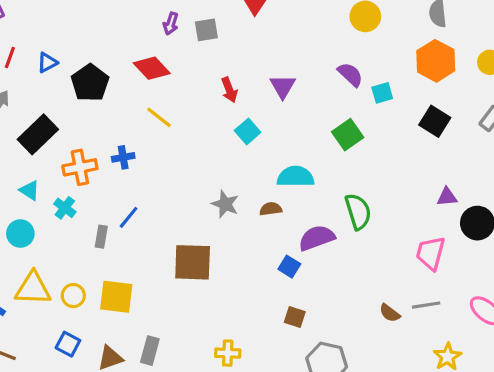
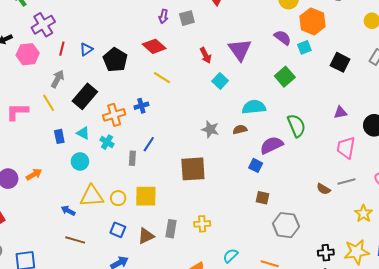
orange hexagon: (436, 61) -> (312, 21), moved
purple triangle: (283, 86) -> (240, 50), size x1.4
purple triangle: (447, 197) -> (340, 113), moved
yellow cross: (228, 353) -> (202, 224), moved

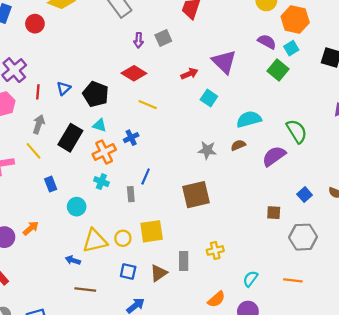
red arrow: (206, 55) -> (189, 74), turned -77
green square: (285, 77) -> (278, 70), moved
cyan triangle: (83, 133) -> (100, 125), moved
blue square: (256, 165) -> (305, 195), moved, turned 32

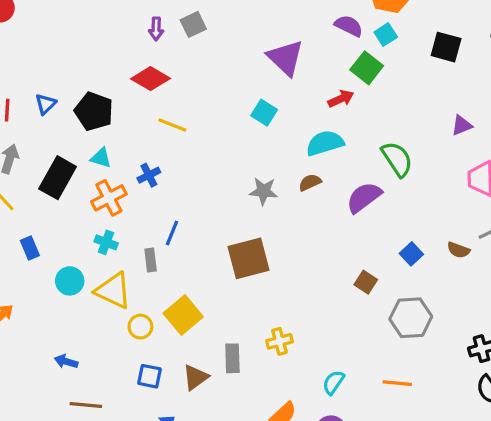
red arrow: (189, 74) -> (341, 99), moved
brown square: (274, 213) -> (366, 282), turned 32
yellow square: (152, 231) -> (183, 315), turned -30
yellow triangle: (95, 241) -> (113, 291), moved, turned 40

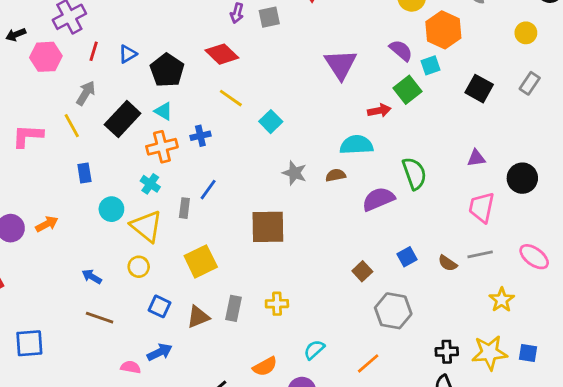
cyan square: (264, 113) -> (271, 122), moved
yellow circle: (140, 327) -> (139, 267), moved
orange line: (397, 383) -> (368, 363), turned -60

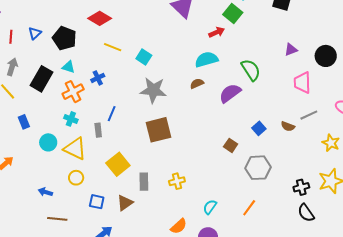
gray star: (294, 173) -> (153, 90), moved, size x1.5
gray rectangle: (234, 308) -> (144, 182), moved

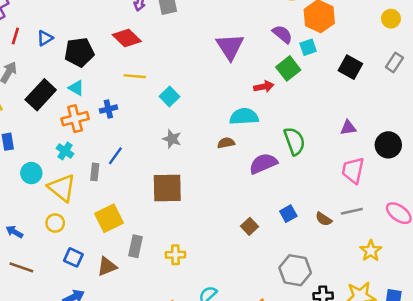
black pentagon: (64, 38) -> (79, 52), turned 30
yellow line: (113, 47) -> (135, 76), turned -30
gray star: (153, 90) -> (172, 139), size x0.6
gray hexagon: (258, 168) -> (295, 270), moved

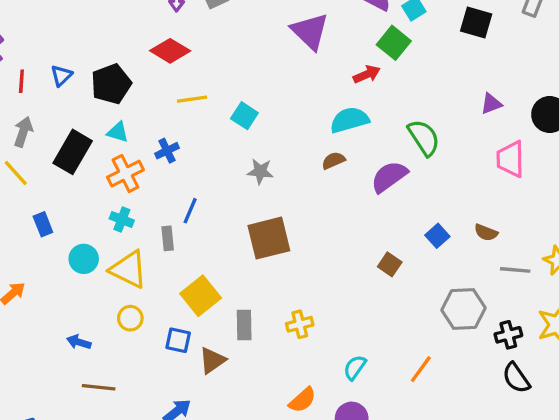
gray line: (352, 211) -> (515, 270), moved, turned 30
blue square: (73, 257) -> (178, 340), moved

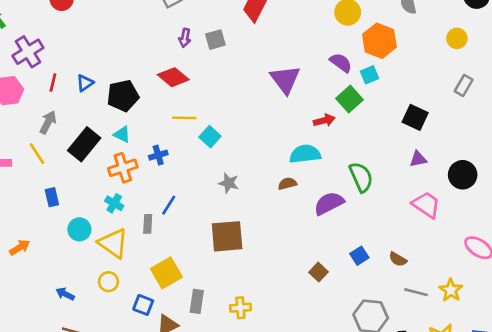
black square: (476, 23) -> (415, 117), moved
cyan square: (244, 116) -> (210, 137), moved
pink trapezoid: (510, 159) -> (426, 205), turned 116

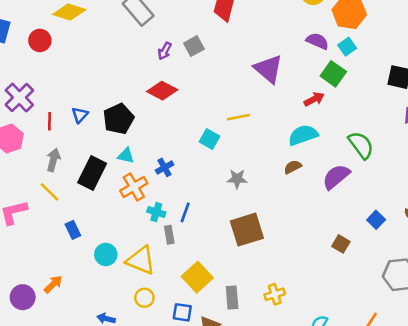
purple arrow: (185, 38) -> (165, 51), turned 30
yellow line: (184, 118) -> (239, 117), moved
cyan cross: (114, 203) -> (156, 212), moved

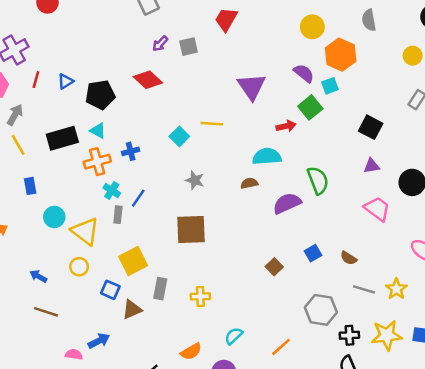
gray arrow: (53, 160) -> (15, 115), moved
black rectangle: (92, 173) -> (62, 138), turned 32

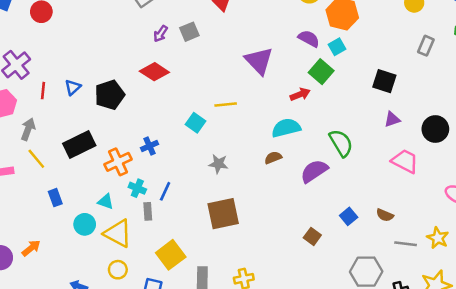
cyan triangle: (98, 131) -> (106, 202), moved

